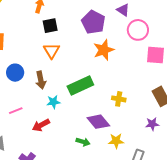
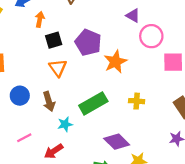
purple pentagon: (93, 22) -> (88, 42), moved
yellow cross: (119, 99) -> (137, 101), moved

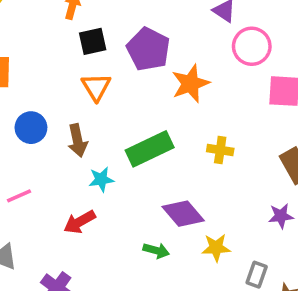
pink line: (24, 138) -> (19, 196), moved

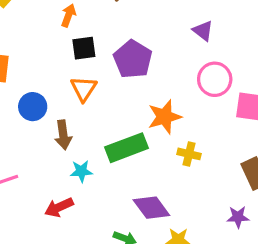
pink circle: (252, 46) -> (215, 79), moved
orange star: (190, 84) -> (165, 117), moved
blue circle: (31, 128) -> (33, 107), moved

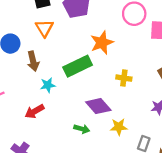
yellow cross: (189, 154) -> (124, 78), moved

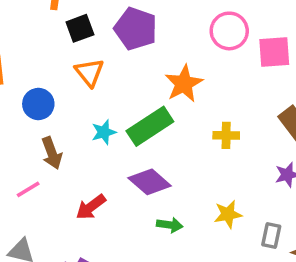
brown arrow: (33, 61) -> (52, 153), moved
cyan star: (48, 85) -> (104, 132), moved
purple diamond: (98, 106) -> (150, 182), moved

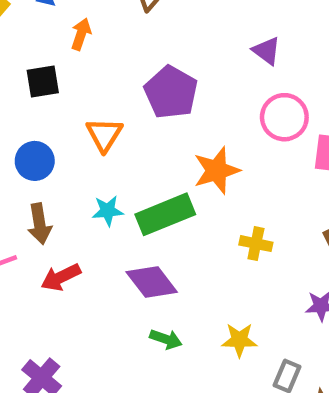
black square: (80, 28) -> (43, 82), moved
red arrow: (91, 207) -> (61, 277), moved

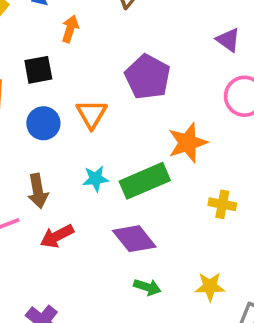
blue circle: (35, 161) -> (43, 123), moved

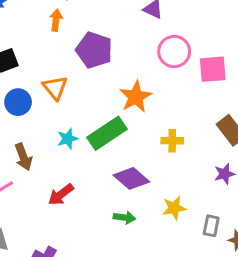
orange arrow: (70, 29) -> (56, 20), moved
red arrow: (57, 236) -> (61, 195), moved
purple diamond: (134, 239) -> (131, 178), moved

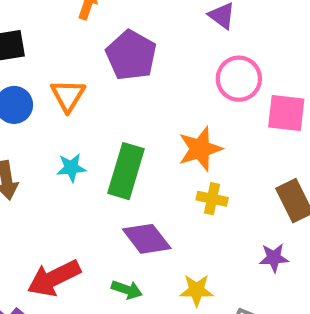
orange star: (136, 97) -> (200, 149), moved
green rectangle: (107, 133) -> (126, 171), turned -51
red arrow: (61, 195) -> (54, 278), moved, size x1.4

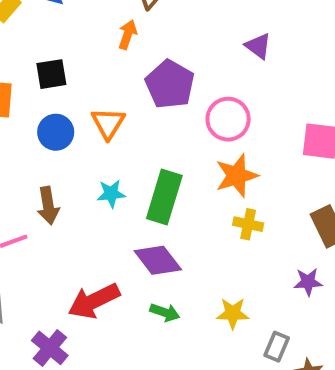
pink circle: (239, 79) -> (228, 119), moved
purple diamond: (147, 239) -> (158, 260), moved

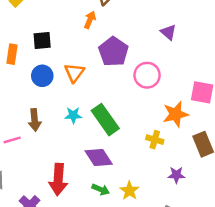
orange star: (237, 176) -> (176, 114), moved
green rectangle: (164, 197) -> (105, 120), turned -56
purple star: (308, 282) -> (176, 175), moved
red arrow: (94, 301) -> (58, 180), turned -64
yellow star: (233, 313) -> (129, 191), moved, turned 30

